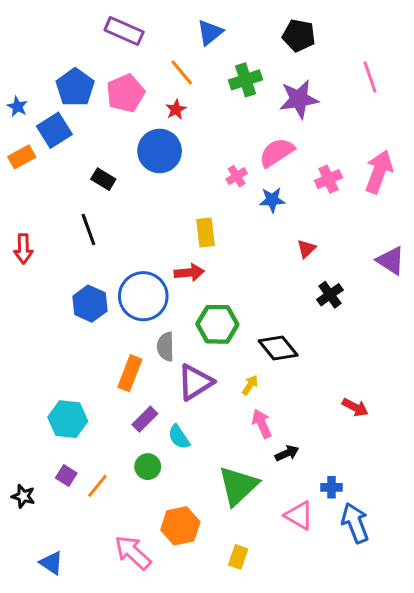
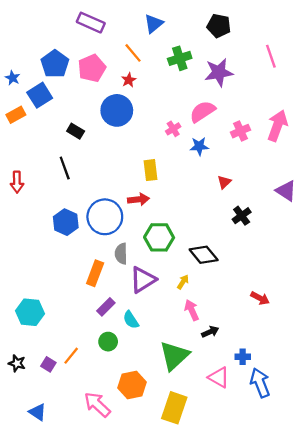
cyan hexagon: (68, 419) -> (30, 312), moved
purple square: (66, 475) -> (48, 364), moved
yellow rectangle: (238, 557) -> (174, 408), size x1.8

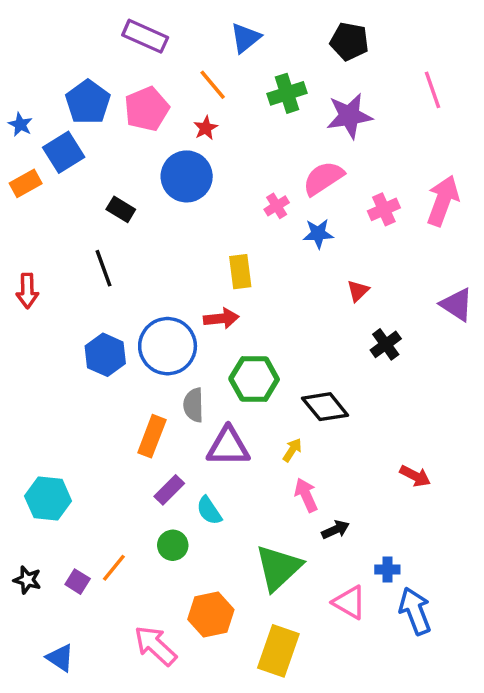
purple triangle: (143, 280) -> (228, 447), turned 32

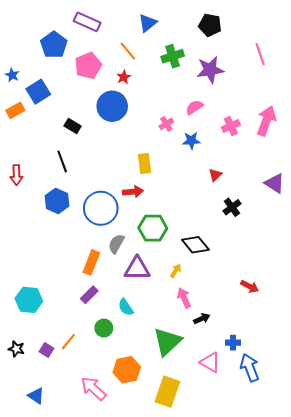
blue pentagon: (88, 102) -> (54, 45), moved
pink semicircle: (323, 178) -> (194, 107), size x0.7
blue hexagon: (105, 355) -> (57, 201), moved
gray semicircle: (194, 405) -> (116, 244), turned 30
purple rectangle: (169, 490) -> (89, 295), moved

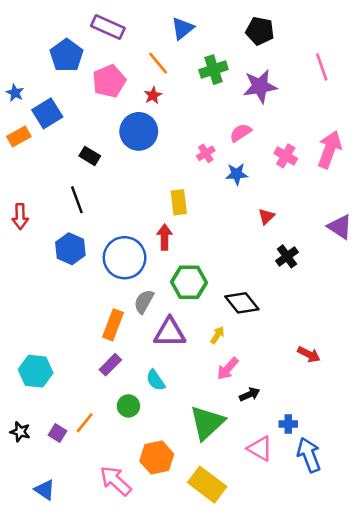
pink cross: (231, 126) -> (286, 156), turned -36
red arrow: (133, 192) -> (165, 237), turned -84
pink arrow: (184, 298) -> (228, 369), turned -114
yellow rectangle: (167, 392) -> (207, 485), turned -72

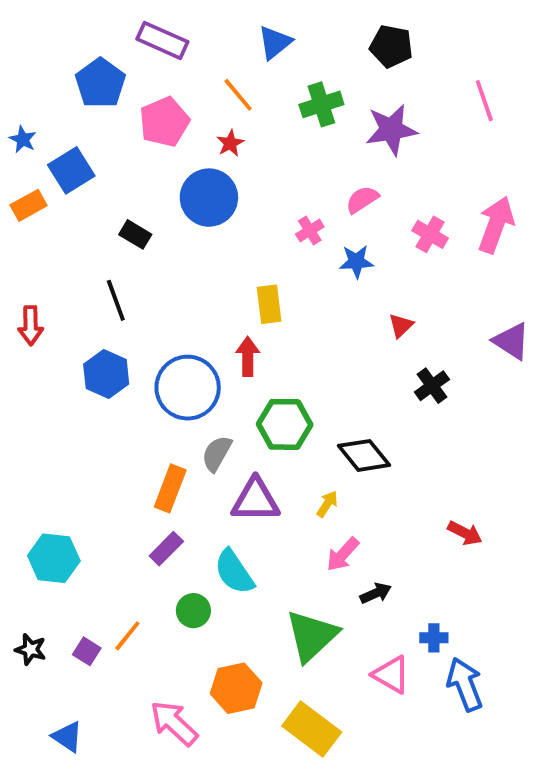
cyan semicircle: (156, 380) -> (234, 572), size x1.4

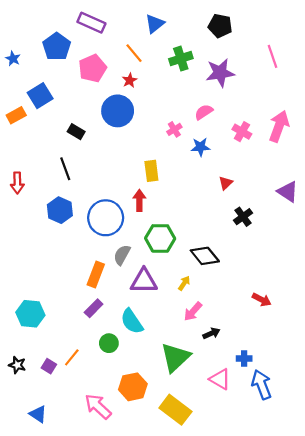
blue star: (23, 139) -> (13, 59), moved

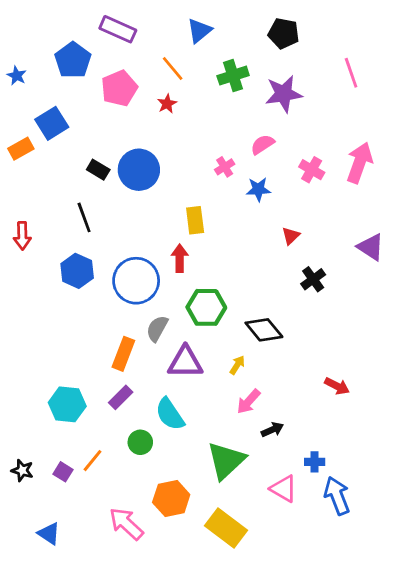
blue circle: (118, 111) -> (139, 170), moved
cyan hexagon: (30, 314) -> (67, 404), moved

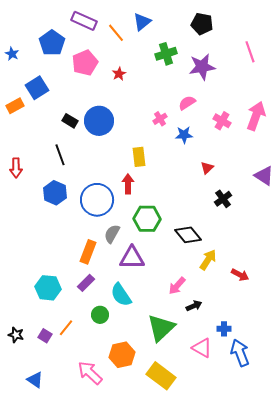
orange line: (173, 69) -> (116, 33), moved
yellow arrow: (237, 365) -> (208, 260), moved, size x1.5

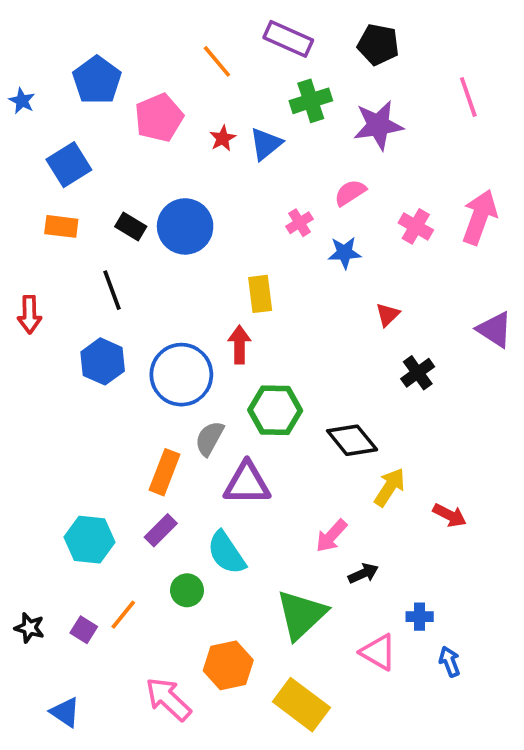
purple rectangle: (84, 21) -> (288, 39), moved
blue triangle: (142, 22) -> (266, 144), moved
orange rectangle: (15, 106) -> (61, 226), moved, turned 36
blue arrow: (240, 353) -> (450, 662), size x0.6

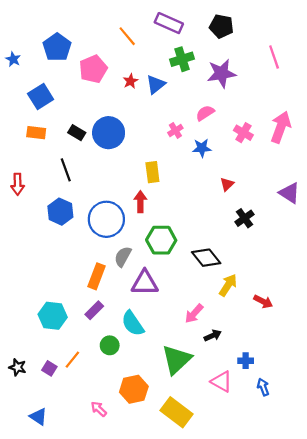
pink arrow: (168, 699) -> (99, 409), size x0.6

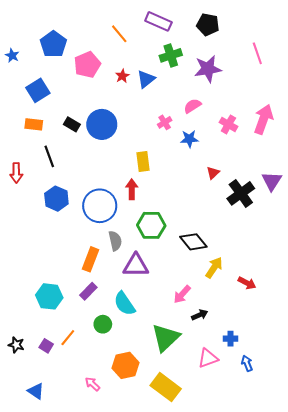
black line: (66, 170) -> (49, 156), moved
purple triangle: (289, 193) -> (272, 181), turned 30
black cross: (245, 218) -> (241, 193), moved, size x1.5
gray semicircle: (123, 257) -> (115, 241), turned 138
pink triangle: (221, 382) -> (208, 358), turned -50

